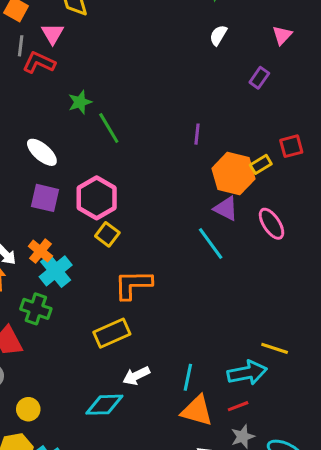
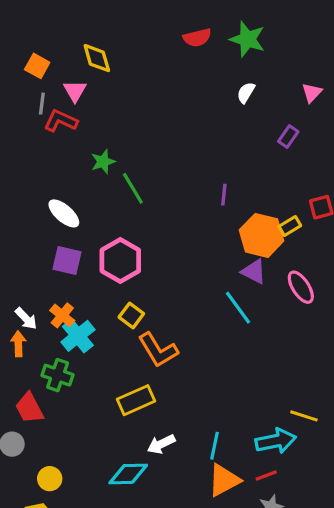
yellow square: (107, 234) -> (131, 315), moved
orange L-shape: (133, 285) -> (158, 350), turned -120
orange triangle: (197, 411) -> (224, 480), turned -44

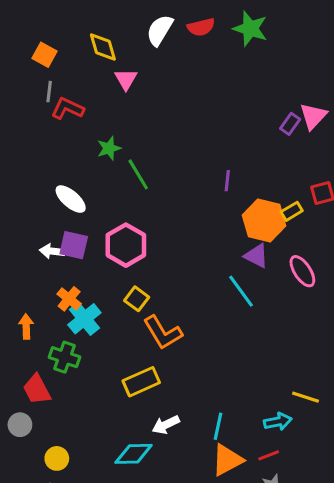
pink triangle: (75, 91) -> (126, 79), moved
white semicircle: (246, 93) -> (160, 30), moved, size x1.5
pink triangle: (312, 93) -> (313, 116), moved, size x1.4
white arrow: (26, 319) -> (52, 251), moved, turned 140
cyan arrow: (276, 441) -> (278, 422), size x0.7

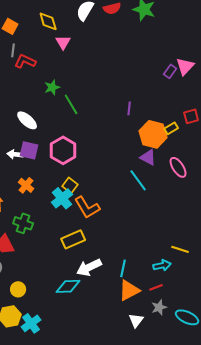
cyan cross: (84, 319) -> (62, 198), moved
white arrow: (166, 425) -> (89, 267), size x1.4

